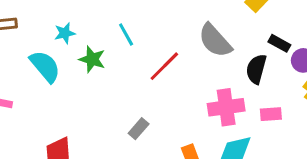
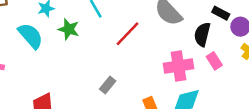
pink rectangle: (271, 114) -> (214, 61), moved, turned 63

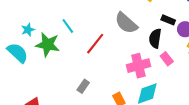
green star: (69, 29) -> (48, 45), size x1.4

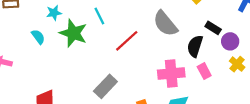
cyan semicircle: (18, 53) -> (38, 37), size x0.6
gray rectangle: (83, 86) -> (105, 86), size x1.5

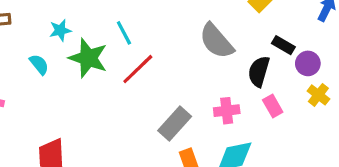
red line: (127, 41) -> (138, 69), moved
pink cross: (171, 74) -> (227, 111), size x0.7
gray rectangle: (105, 86) -> (175, 124), moved

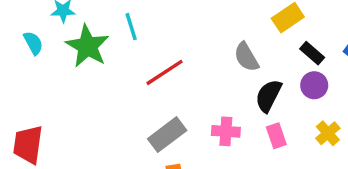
gray semicircle: (216, 41) -> (246, 57), moved, size x0.7
black rectangle: (283, 45) -> (312, 53), moved
purple circle: (308, 63) -> (314, 85), moved
red line: (138, 69) -> (165, 72), moved

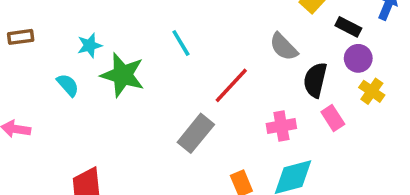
cyan line: (131, 27) -> (181, 43), moved
red line: (165, 72) -> (231, 85), moved
yellow cross: (328, 133) -> (372, 91), moved
gray rectangle: (167, 135) -> (196, 133), moved

